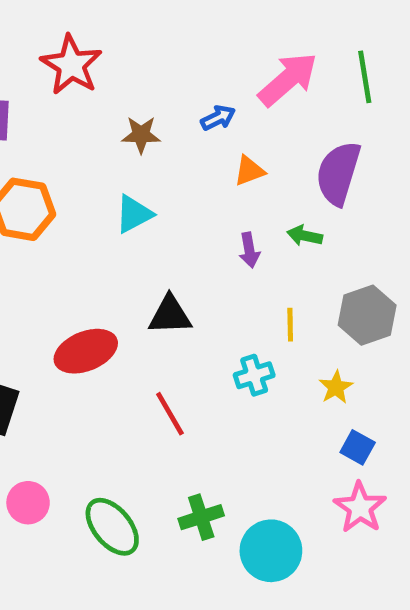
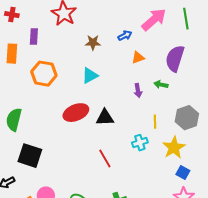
red ellipse: (86, 351) -> (76, 113), moved
yellow star: (336, 387) -> (174, 148), size x1.6

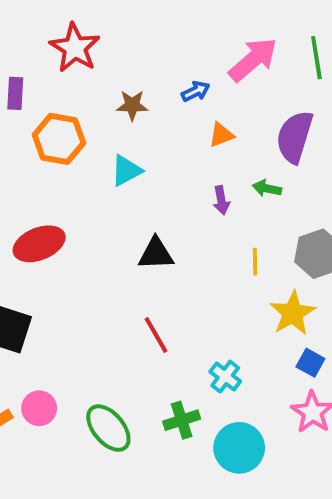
orange hexagon: (44, 74) -> (59, 139), moved
red ellipse: (76, 113) -> (39, 244), moved
cyan cross: (140, 143) -> (225, 377), moved, turned -35

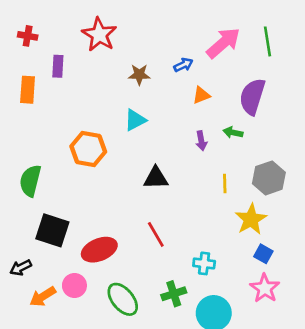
orange hexagon: (59, 139) -> (88, 149), moved
red ellipse: (39, 244) -> (99, 250), moved
cyan cross: (225, 377) -> (204, 263), turned -30

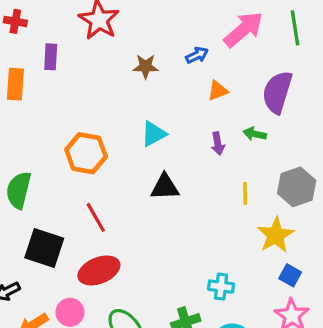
cyan triangle: (135, 120) -> (154, 134), moved
red line: (156, 234) -> (96, 217), moved

